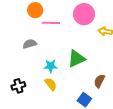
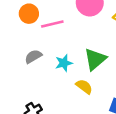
cyan star: (51, 66) -> (64, 63), moved
yellow semicircle: (51, 84) -> (84, 87), moved

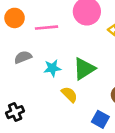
orange circle: (29, 14) -> (15, 18), moved

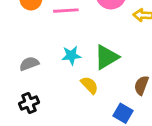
gray semicircle: (23, 57) -> (29, 64), moved

